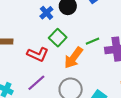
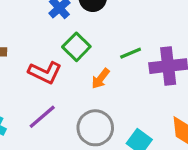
orange arrow: (73, 58) -> (101, 79), size x0.6

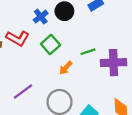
red L-shape: (45, 72) -> (18, 38), moved

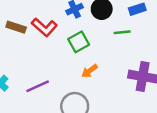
green line: (88, 52) -> (122, 32), moved

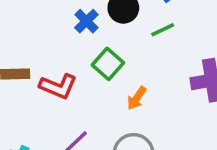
red L-shape: (44, 27) -> (58, 86), moved

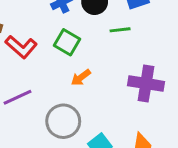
green square: (108, 64) -> (67, 42), turned -30

